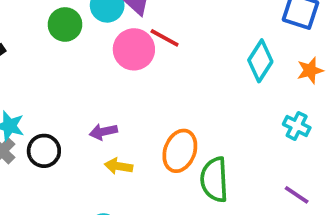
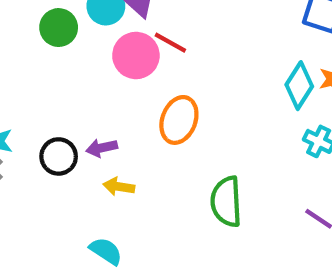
cyan diamond: (260, 61) -> (299, 86), moved
black circle: (44, 151) -> (59, 156), moved
orange ellipse: (180, 151) -> (179, 120), moved

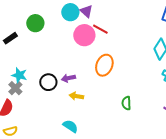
green circle: (59, 28) -> (35, 23), moved
green semicircle: (226, 202) -> (126, 103), size x0.6

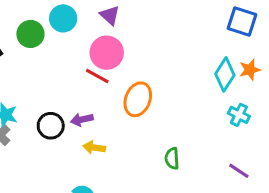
cyan circle: (70, 12) -> (63, 18), moved
red line: (100, 29) -> (97, 76), moved

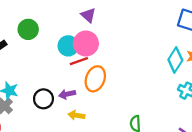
cyan circle: (63, 18) -> (68, 46), moved
red line: (97, 76) -> (79, 61), turned -48
orange ellipse: (138, 99) -> (95, 79), moved

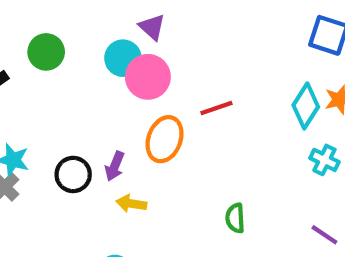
cyan circle: (68, 46) -> (123, 58), moved
red line: (79, 61) -> (216, 108), moved
purple arrow: (67, 94) -> (115, 166), turned -56

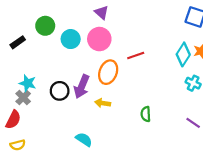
cyan circle: (123, 58) -> (71, 39), moved
purple arrow: (115, 166) -> (82, 86), size x1.5
yellow arrow: (131, 204) -> (103, 103), moved

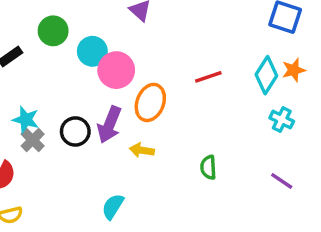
pink circle: (99, 39) -> (116, 70), moved
red line: (136, 56) -> (208, 77), moved
gray cross: (23, 98) -> (33, 140), moved
cyan semicircle: (84, 139) -> (113, 207), turned -91

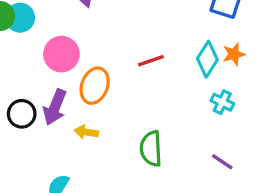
cyan circle: (92, 51) -> (20, 18), moved
green semicircle: (208, 167) -> (151, 149), size x1.5

